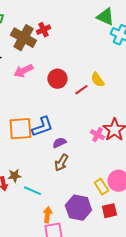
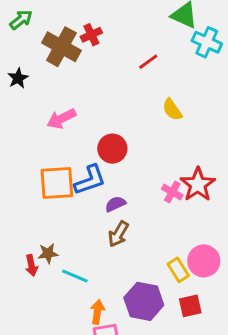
pink arrow: (23, 71) -> (61, 119), moved
red circle: (57, 79) -> (112, 149), moved
red line: (81, 90) -> (148, 62), moved

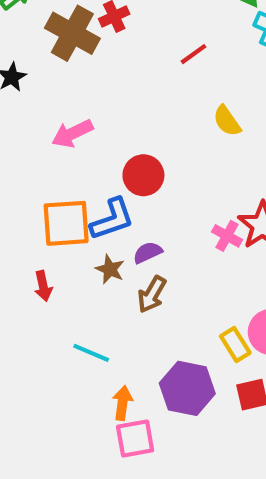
brown star: (48, 253) -> (110, 269), moved, turned 30
red arrow: (31, 265) -> (43, 286), moved

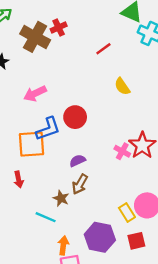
blue L-shape: (112, 219) -> (48, 129), moved
brown star: (110, 269) -> (61, 198), moved

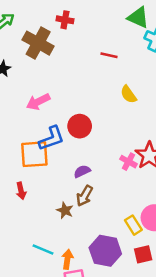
red cross: (59, 28) -> (65, 20), moved, turned 35
red line: (103, 49) -> (109, 55), turned 49
cyan line: (46, 217) -> (43, 250), moved

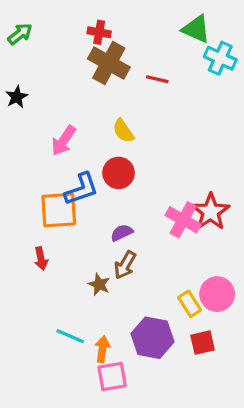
brown cross: (38, 43) -> (109, 63), moved
yellow semicircle: (128, 94) -> (123, 131), moved
pink arrow: (38, 102) -> (64, 141), turned -30
pink cross: (128, 162) -> (183, 220), size x1.5

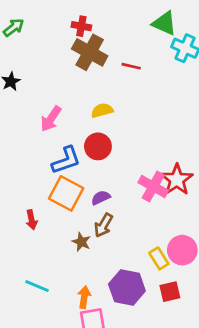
yellow semicircle: (123, 131) -> (102, 110), turned 110
orange square: (59, 210) -> (66, 193), moved, turned 32
cyan line: (70, 336) -> (37, 286), moved

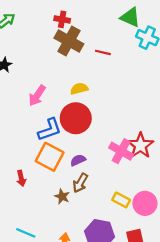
red circle: (98, 146) -> (76, 118), size x1.4
yellow rectangle: (159, 258) -> (121, 200), moved, turned -30

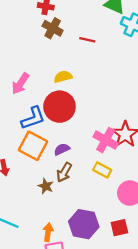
brown cross: (69, 41) -> (53, 28), size x0.7
yellow rectangle: (121, 200) -> (102, 170), moved

